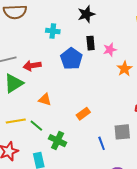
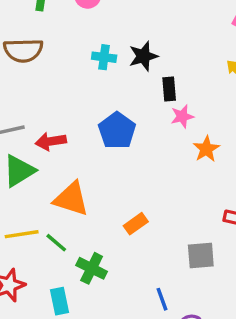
cyan cross: (53, 31) -> (104, 57), moved
black rectangle: (91, 43) -> (169, 89), moved
orange triangle: (45, 100) -> (71, 199), size x1.6
blue line: (102, 143) -> (162, 299), moved

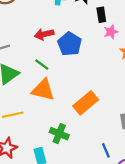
red arrow: (51, 141) -> (44, 34), moved
orange rectangle: (136, 224) -> (86, 103), size x1.6
green line: (56, 243) -> (42, 65), moved

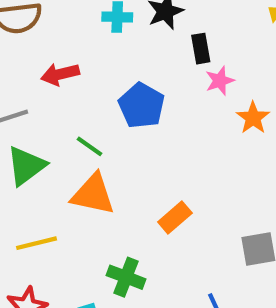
red arrow: (44, 34) -> (60, 74), moved
orange rectangle: (86, 103) -> (175, 217), size x0.7

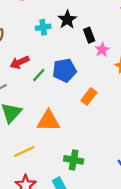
blue pentagon: (142, 106) -> (64, 70), turned -30
green line: (89, 146) -> (39, 75), moved, turned -72
orange rectangle: (175, 217) -> (89, 96), moved

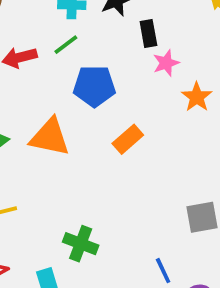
green line: (39, 75) -> (66, 45), moved
orange triangle: (48, 121) -> (50, 137), moved

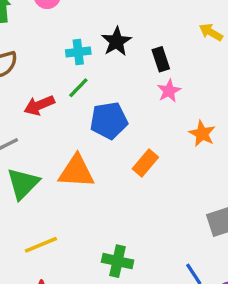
black rectangle: (148, 34) -> (161, 59), moved
orange star: (197, 97) -> (202, 134), moved

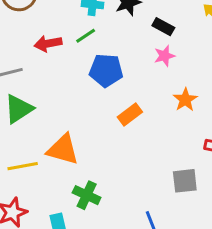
black rectangle: (161, 59) -> (163, 27), turned -55
orange triangle: (76, 171) -> (63, 149), moved

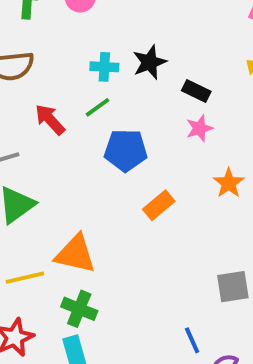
red arrow: (48, 43) -> (50, 120), turned 60
green cross: (87, 195) -> (79, 309), moved

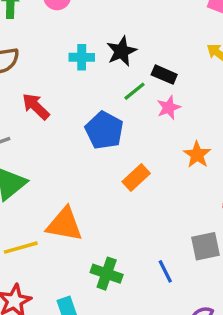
green line: (98, 107) -> (134, 91), moved
blue pentagon: (126, 150) -> (104, 130), turned 30
green cross: (79, 309) -> (107, 274), moved
blue line: (192, 340) -> (165, 271), moved

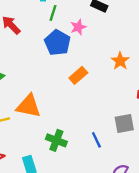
green line: (134, 91) -> (53, 13), moved, turned -35
pink star: (169, 107) -> (78, 27), moved

